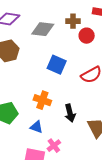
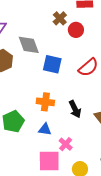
brown cross: (73, 21) -> (60, 18), turned -32
gray diamond: (43, 29) -> (29, 45), moved, turned 75

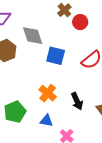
orange cross: (45, 102) -> (48, 93), turned 30

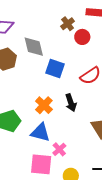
black arrow: (77, 101) -> (71, 103), moved
blue triangle: (46, 121) -> (40, 132), size x1.5

